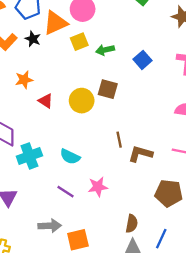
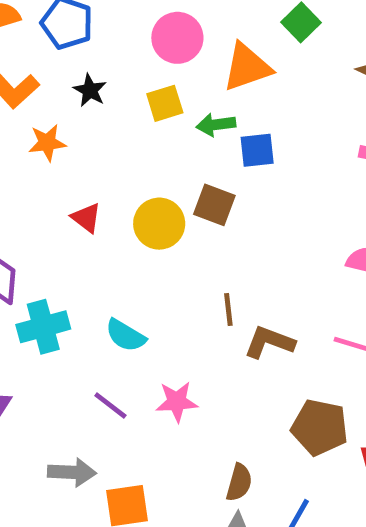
orange triangle: (55, 23) -> (247, 67), moved
black star: (33, 39) -> (90, 90), moved
blue square: (143, 60) -> (257, 150), moved, turned 30
orange star: (24, 80) -> (47, 143), moved

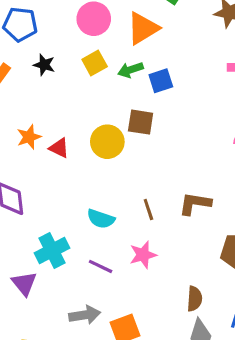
orange star: (47, 143) -> (29, 137), moved
brown line: (228, 310) -> (148, 210), moved
cyan cross: (43, 327) -> (52, 250), moved

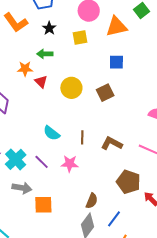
green arrow: (131, 70) -> (45, 54), moved
brown square: (141, 122) -> (105, 93), moved, turned 36
cyan cross: (52, 250) -> (16, 159), moved, turned -35

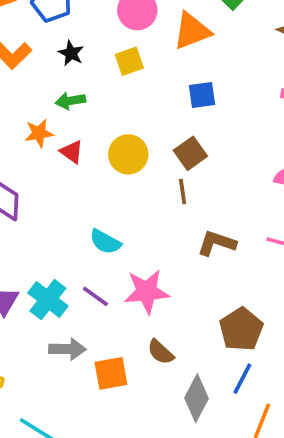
brown line: (82, 137) -> (183, 192), moved
pink star: (70, 164) -> (147, 292), size x1.4
brown pentagon: (128, 182) -> (241, 329), moved, turned 30
brown semicircle: (92, 201) -> (161, 352), moved, turned 119

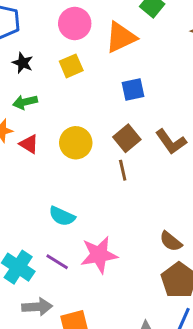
brown L-shape: (217, 243) -> (171, 142), moved, turned -140
brown semicircle: (161, 352) -> (171, 241), moved

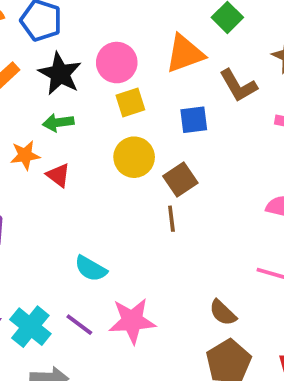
pink circle: (75, 23) -> (117, 63), moved
black star: (23, 63) -> (60, 74), size x1.6
yellow square: (71, 66) -> (130, 103), moved
brown L-shape: (171, 142) -> (238, 86), moved
yellow circle: (76, 143) -> (134, 157), moved

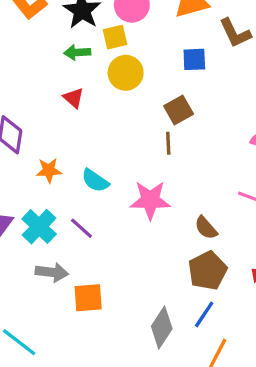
yellow square: (130, 103) -> (115, 37), moved
orange star: (25, 155) -> (49, 170), moved
yellow circle: (134, 157) -> (126, 73), moved
pink star: (132, 321) -> (150, 200), moved

